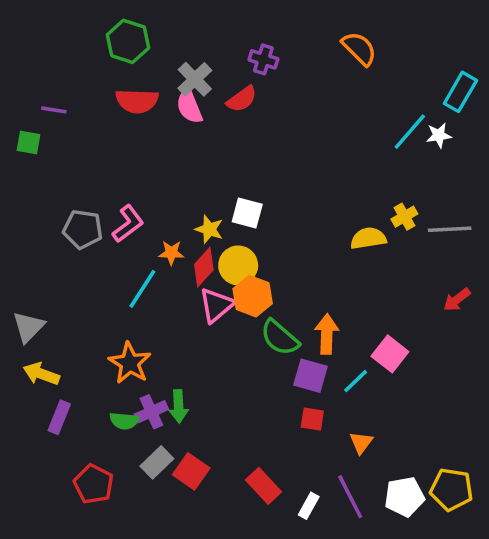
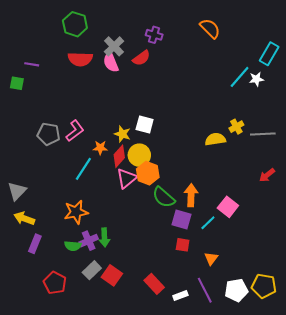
orange star: (130, 363) -> (76, 212), turned 30
white rectangle: (309, 506) -> (180, 295), turned 40

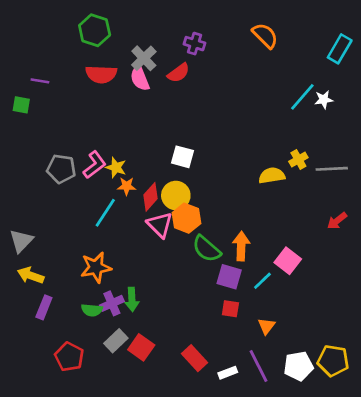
cyan rectangle: (269, 54) -> (340, 49), moved
yellow star: (122, 134) -> (116, 167), moved
pink triangle: (127, 178) -> (160, 225), turned -35

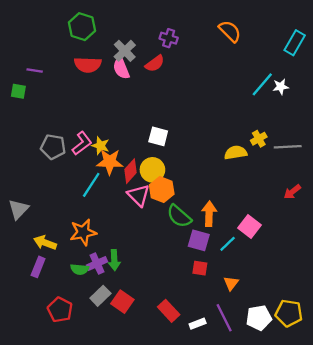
orange star: (127, 186) -> (110, 162), size x1.6
yellow arrow: (31, 275) -> (45, 243), moved

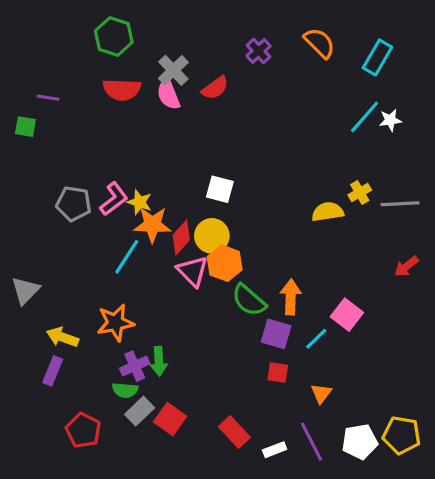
purple cross: (169, 38) -> (258, 51), moved, turned 30
cyan rectangle: (295, 43) -> (377, 57), moved
green semicircle: (80, 269) -> (125, 390), moved

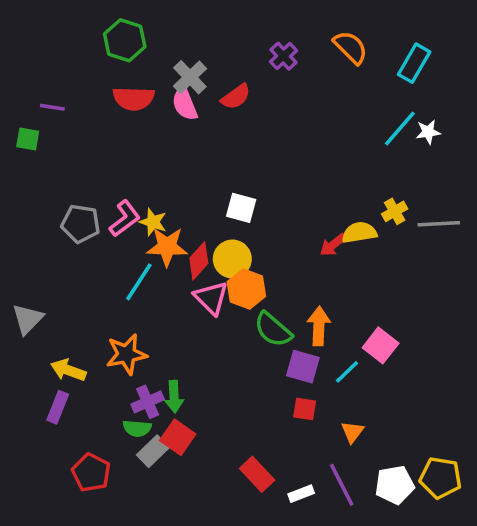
red arrow: (406, 266) -> (333, 245), moved
red square: (170, 419) -> (178, 437), moved

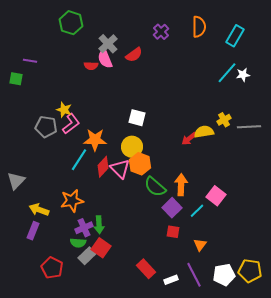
orange semicircle: (351, 47) -> (199, 27), turned 45
red semicircle: (134, 98) -> (91, 66), moved, size x0.6
yellow star: (153, 222) -> (64, 110), moved
red diamond: (199, 261) -> (103, 167), moved
purple square: (303, 367) -> (172, 208), turned 30

